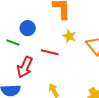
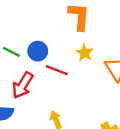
blue circle: (28, 28) -> (38, 51), moved

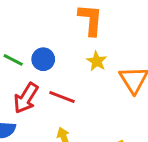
red line: (57, 70) -> (62, 97), moved

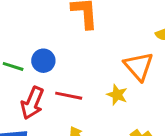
yellow star: (97, 61) -> (117, 95), moved

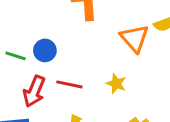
orange triangle: (139, 66) -> (134, 38), moved

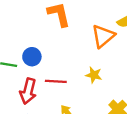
orange triangle: (134, 38) -> (103, 36), turned 40

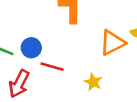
red line: (56, 81) -> (52, 67), moved

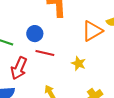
blue circle: (31, 48) -> (35, 34), moved

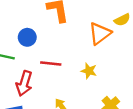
blue circle: (35, 34) -> (27, 37), moved

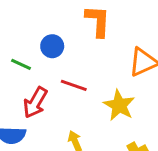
yellow star: (89, 71) -> (119, 105), size x1.5

